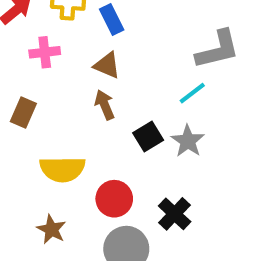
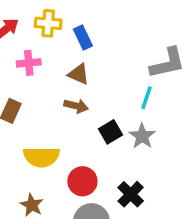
cyan line: (192, 93) -> (146, 98), turned -35
brown arrow: (105, 105) -> (76, 106), turned 125

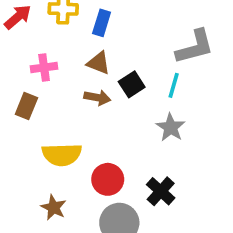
blue rectangle: (83, 38) -> (102, 23), turned 45
pink cross: (29, 63) -> (44, 67), moved
black square: (110, 132) -> (132, 84), moved

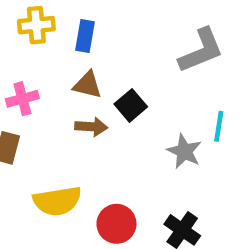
cyan line: (174, 85) -> (219, 126), moved

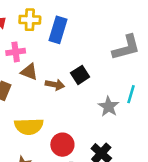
blue rectangle: (85, 36) -> (58, 30), size x1.4
brown triangle: (88, 85) -> (29, 72), moved
pink cross: (22, 99) -> (16, 52), moved

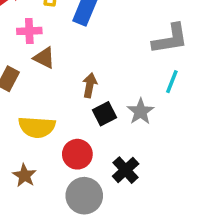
black square: (80, 75) -> (104, 114), moved
brown arrow: (55, 85) -> (90, 85), moved, turned -96
cyan line: (131, 94) -> (172, 82), moved

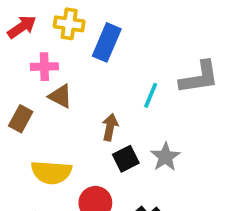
cyan line: (172, 82) -> (151, 95), moved

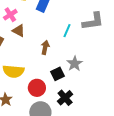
pink cross: (44, 67) -> (10, 15), turned -32
black square: (126, 159) -> (57, 74), moved

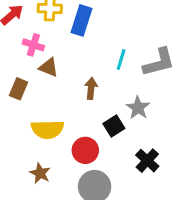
pink cross: (10, 15) -> (33, 45), turned -32
gray L-shape: (93, 21) -> (159, 62), moved
black cross: (65, 98) -> (147, 161), moved

